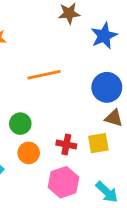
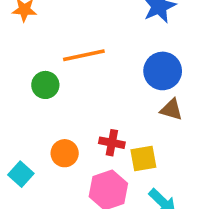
green circle: (20, 124) -> (45, 85), moved
yellow square: (98, 143) -> (143, 158), moved

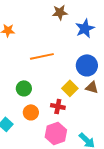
green circle: (45, 85) -> (24, 88), moved
yellow square: (143, 158) -> (70, 88), moved, turned -35

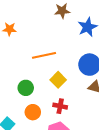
yellow square: (70, 88) -> (58, 80), moved

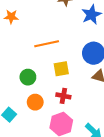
yellow square: (58, 80) -> (61, 69), turned 35

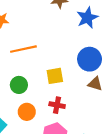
orange line: (47, 44) -> (23, 49), moved

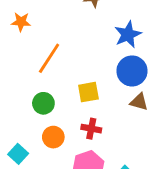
blue star: (87, 18) -> (128, 34), moved
orange line: (23, 49) -> (49, 58), turned -45

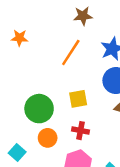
orange line: (49, 58) -> (71, 52), moved
green circle: (43, 103) -> (39, 109), size x1.5

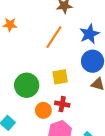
orange circle: (48, 138) -> (43, 110), moved

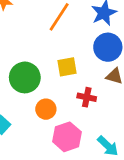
red cross: (62, 104) -> (87, 97), moved

